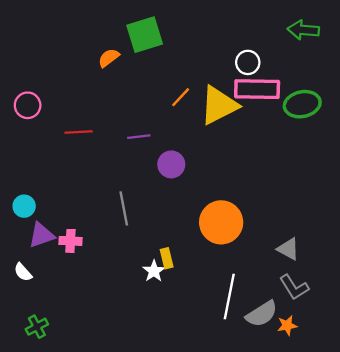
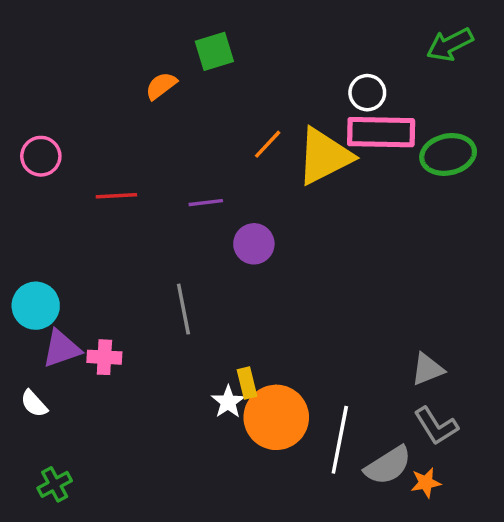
green arrow: (303, 30) -> (450, 45), turned -32
green square: (145, 35) -> (214, 51), size x0.7
cyan circle: (24, 206) -> (36, 306), size x1.4
orange circle: (221, 222) -> (276, 417), moved
gray triangle: (288, 249) -> (427, 369), turned -50

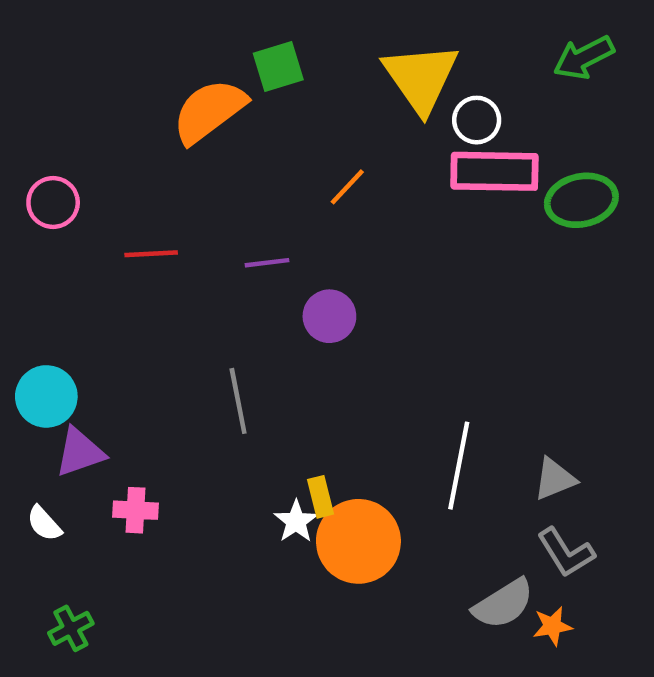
orange semicircle: (161, 86) -> (209, 111), size x1.8
yellow triangle: (324, 156) -> (421, 78), moved, turned -38
pink cross: (104, 357) -> (136, 510), moved
white line: (340, 440) -> (459, 466), moved

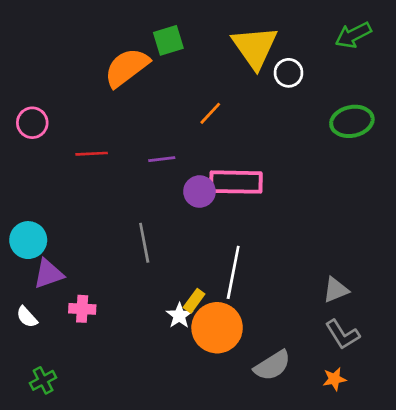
pink rectangle: (494, 171) -> (236, 182), moved
white line: (459, 466) -> (233, 272), moved
yellow rectangle: (321, 497) -> (194, 301), turned 50
gray semicircle: (503, 604) -> (272, 365), moved

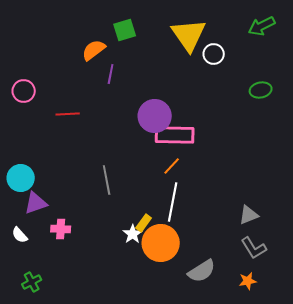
orange semicircle: (127, 67) -> (94, 50), size x0.7
orange line: (210, 113) -> (172, 166), moved
green ellipse: (352, 121) -> (261, 90), size x0.7
purple line: (162, 159) -> (111, 74), moved, turned -72
purple circle: (199, 192) -> (155, 116), moved, size x1.4

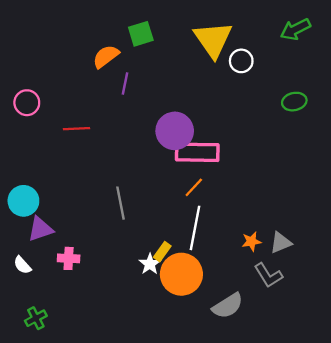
gray L-shape: (254, 248) -> (268, 275), moved
orange star: (248, 281) -> (251, 241), moved

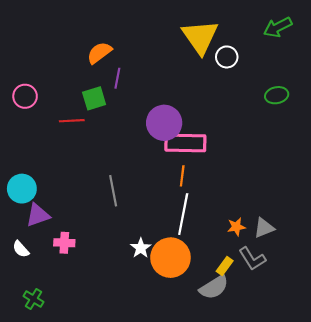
green square: (141, 34) -> (94, 98), moved
orange line: (194, 187) -> (182, 176), turned -36
yellow rectangle: (162, 252) -> (225, 266), moved
green cross: (36, 318) -> (34, 299), turned -30

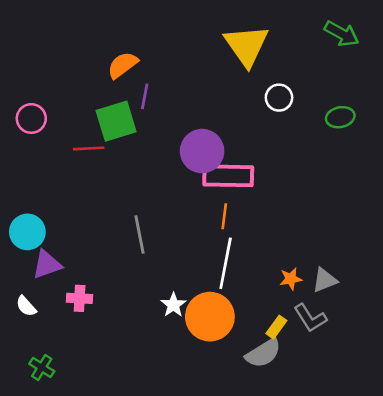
green arrow: (278, 27) -> (342, 34), turned -124
white circle: (227, 57) -> (279, 98), moved
green square: (94, 98) -> (116, 121), size x1.4

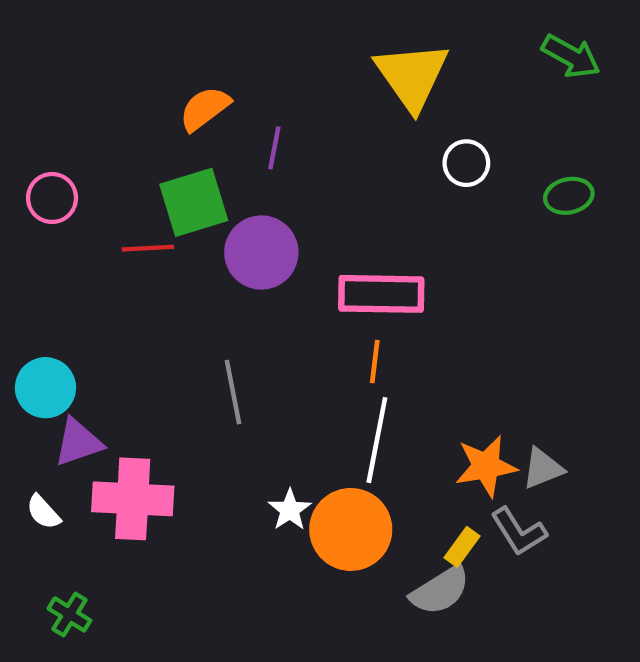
purple line: (145, 96) -> (274, 148), moved
purple circle: (202, 151) -> (261, 252), moved
orange star: (291, 279) -> (486, 466), size x1.6
pink cross: (80, 298) -> (133, 499), size x1.8

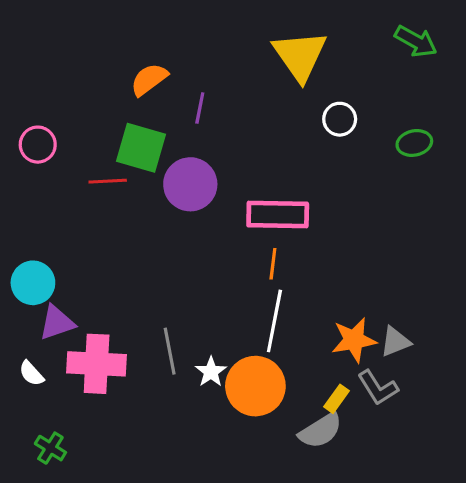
green square: (194, 202) -> (141, 148), turned 33
gray line: (233, 392) -> (170, 351), moved

